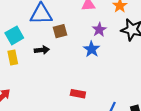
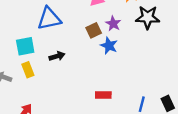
brown square: (60, 31) -> (94, 30), moved
cyan square: (14, 35) -> (25, 46), turned 30

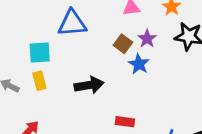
brown square: (94, 30) -> (123, 44), turned -35
black arrow: (57, 56) -> (89, 85), moved, size x1.5

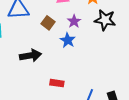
brown square: (123, 44) -> (48, 23), moved

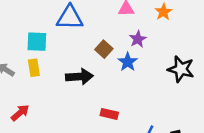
black star: (105, 20) -> (181, 69), moved
brown square: (48, 23) -> (104, 49), moved

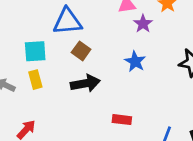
purple star: (138, 39) -> (143, 24), moved
brown square: (104, 49) -> (81, 51), moved

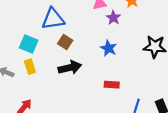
cyan square: (35, 51) -> (29, 44), turned 30
red rectangle: (122, 120) -> (112, 85), moved

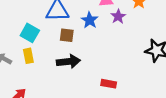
brown square: (65, 42) -> (67, 35), turned -32
blue star: (109, 48) -> (90, 20), moved

